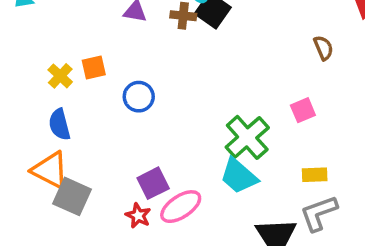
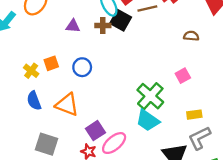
brown semicircle: (323, 48) -> (191, 36), turned -56
blue circle: (139, 97) -> (82, 67), moved
orange triangle: (50, 170) -> (67, 105), moved

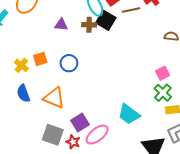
green cross: (150, 96) -> (163, 93), moved, size x0.7
gray square: (46, 144) -> (53, 135), moved

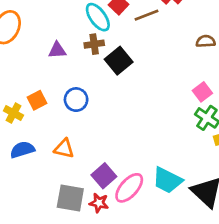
black square: (106, 20) -> (119, 61), moved, turned 30
blue semicircle: (23, 93) -> (22, 150), turned 102
orange triangle: (54, 98) -> (64, 149), size x0.7
cyan trapezoid: (129, 114) -> (167, 180), moved

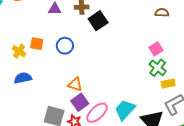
orange square: (37, 100) -> (37, 44), turned 32
orange triangle: (64, 149) -> (75, 84), moved
cyan trapezoid: (167, 180) -> (125, 110), turned 100

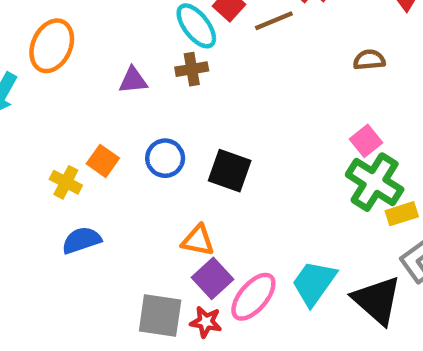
black square: (98, 21) -> (230, 171), moved, turned -30
orange square: (37, 44) -> (103, 161), turned 32
green cross: (158, 68) -> (375, 182), size x1.4

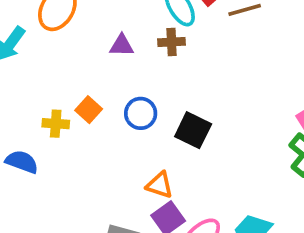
yellow cross: (66, 182) -> (56, 124), turned -30
blue semicircle: (81, 240) -> (22, 162), moved, turned 32

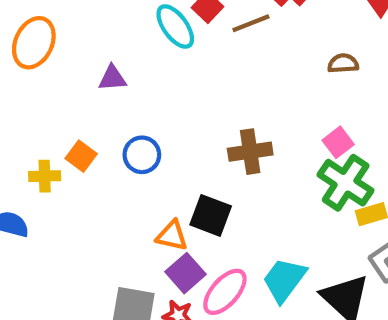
brown cross: (172, 42) -> (250, 152), moved, size x1.4
black square: (193, 130) -> (211, 215), moved

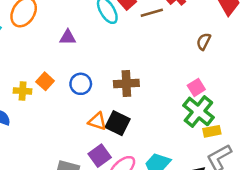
brown semicircle: (343, 63) -> (204, 41), turned -66
brown cross: (250, 152) -> (126, 84), moved
orange triangle: (172, 236) -> (97, 121), moved

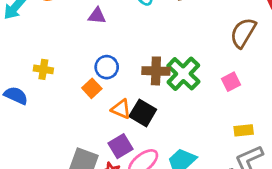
brown semicircle: (204, 41) -> (243, 33), size x1.6
orange square: (45, 81) -> (92, 88), moved
green cross: (198, 111) -> (183, 74), moved

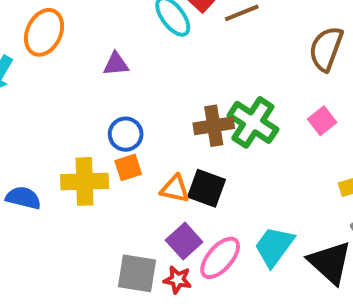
blue circle: (107, 67) -> (126, 134), moved
yellow cross: (43, 69) -> (85, 181), moved, size x1.6
orange square: (92, 88) -> (128, 167), turned 36

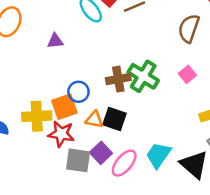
blue circle: (126, 134) -> (78, 92), moved
orange square: (128, 167) -> (64, 107), size x1.5
gray square: (137, 273) -> (78, 160), moved
red star: (178, 280) -> (61, 134), moved, size x1.5

